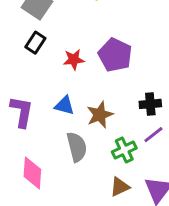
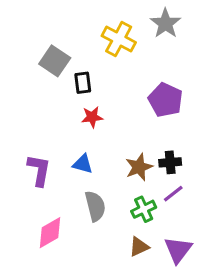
black rectangle: (35, 43) -> (83, 83), moved, turned -40
purple pentagon: (115, 55) -> (165, 100), moved
brown star: (100, 115) -> (139, 167), moved
pink diamond: (32, 173) -> (50, 233), turned 56

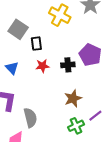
black cross: (170, 162) -> (68, 65), moved
blue triangle: (83, 164) -> (12, 68), moved, turned 32
gray semicircle: (95, 206) -> (30, 118), moved

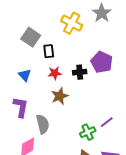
brown star: (73, 98) -> (60, 96), moved

